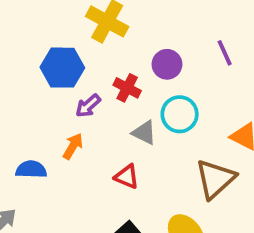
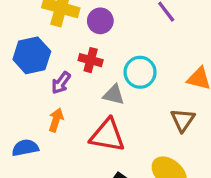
purple circle: (167, 64) -> (100, 21), moved
red triangle: (127, 177) -> (107, 135), size x1.6
brown triangle: (215, 179) -> (183, 120), size x0.7

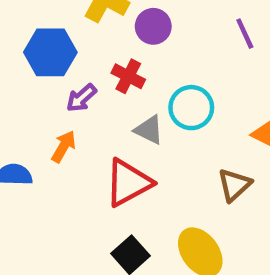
red triangle: (107, 135) -> (128, 183), turned -51

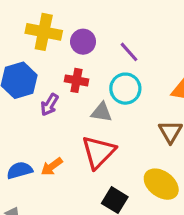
purple line: (245, 34) -> (129, 52), moved
orange arrow: (64, 147) -> (52, 167), moved, turned -140

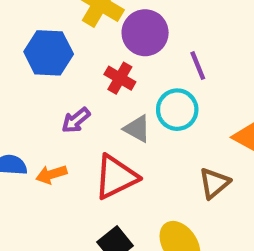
purple circle: (83, 42) -> (145, 33), size x1.4
purple arrow: (49, 105) -> (76, 120), moved

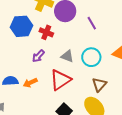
red cross: (120, 78) -> (46, 32), moved
cyan circle: (177, 110) -> (91, 57), moved
brown triangle: (214, 183) -> (99, 85), moved

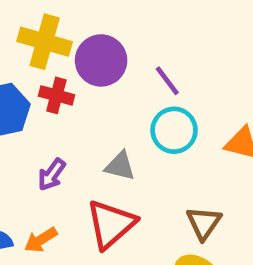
red cross: (46, 32) -> (56, 95), moved
cyan circle: (91, 57) -> (174, 130), moved

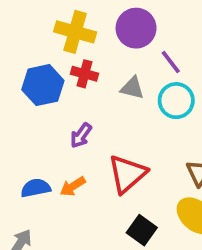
purple circle: (101, 60) -> (136, 28), moved
gray triangle: (120, 166) -> (132, 88), moved

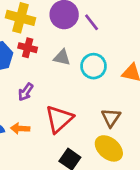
purple line: (171, 62) -> (92, 22), moved
orange arrow: (73, 186) -> (20, 128), turned 36

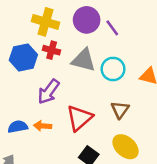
gray triangle: (62, 57) -> (84, 60), size x1.5
purple arrow: (26, 92) -> (49, 92), size x1.5
brown triangle: (111, 118) -> (120, 110), moved

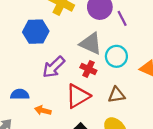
red cross: (52, 50) -> (88, 69), moved
brown triangle: (120, 110) -> (116, 95), turned 36
orange arrow: (43, 126) -> (43, 110), moved

